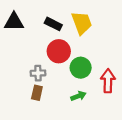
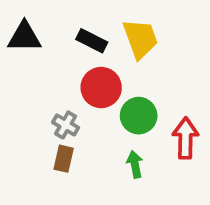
gray cross: (38, 73) -> (66, 125), turned 32
green arrow: (78, 96) -> (135, 164), turned -80

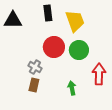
black rectangle: (92, 41) -> (48, 13), moved, turned 56
green circle: (139, 116) -> (79, 50), moved

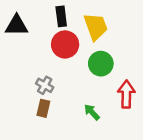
red circle: (54, 47) -> (65, 44), moved
green arrow: (72, 88) -> (92, 112), turned -32

